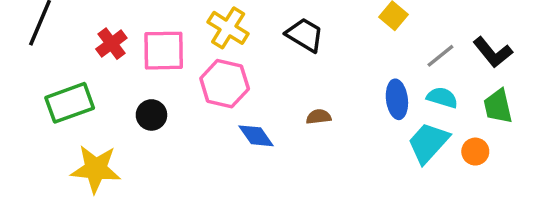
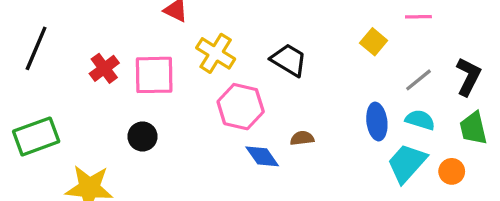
black L-shape: (493, 52) -> (468, 77), turned -114
pink hexagon: (225, 84) -> (241, 107), moved
green rectangle: (70, 103) -> (36, 136), moved
blue diamond: (256, 136) -> (262, 156), moved

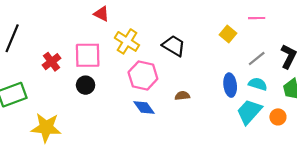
red cross: (104, 68) -> (51, 62), moved
black circle: (142, 136) -> (86, 85), moved
blue diamond: (262, 156) -> (144, 107), moved

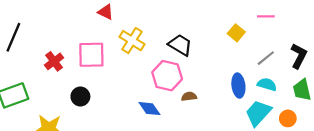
pink hexagon: (143, 75) -> (167, 76), moved
black circle: (86, 85) -> (80, 97), moved

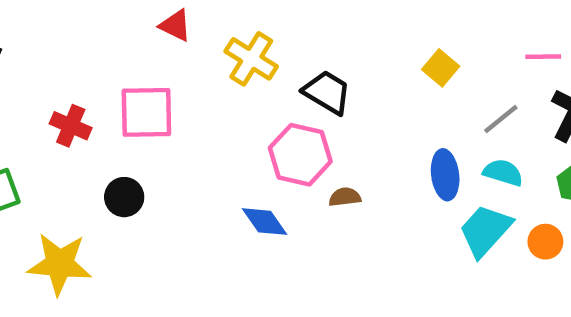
pink line: (266, 16) -> (543, 57), moved
yellow cross: (132, 41) -> (251, 59), moved
red cross: (54, 61) -> (71, 126), turned -30

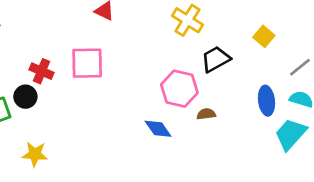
yellow cross: (251, 59) -> (187, 20), moved
black trapezoid: (327, 92) -> (216, 59), moved, turned -60
black circle: (124, 197) -> (25, 97), moved
yellow star: (60, 264) -> (35, 154), size x0.7

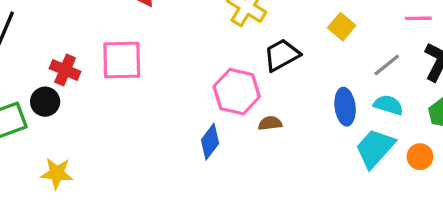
blue diamond: (158, 129) -> (210, 142), turned 72

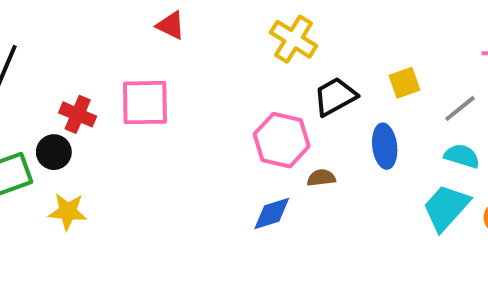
yellow square: (342, 27) -> (404, 83), moved, turned 30
blue ellipse: (345, 107) -> (385, 146), moved
blue diamond: (210, 142) -> (272, 213), moved, turned 36
yellow star: (57, 173) -> (68, 211), moved

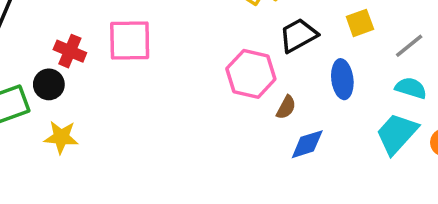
brown semicircle: (321, 178) -> (286, 107), turned 125
blue diamond: (272, 213) -> (307, 144), moved

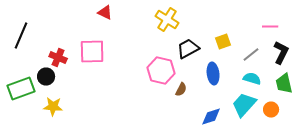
blue diamond: (307, 144) -> (211, 116), moved

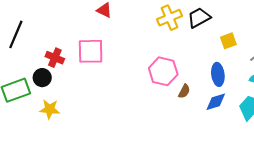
yellow cross: (167, 20) -> (169, 18), turned 35
black trapezoid: (188, 48) -> (199, 18), moved
blue diamond: (211, 116) -> (216, 102), moved

